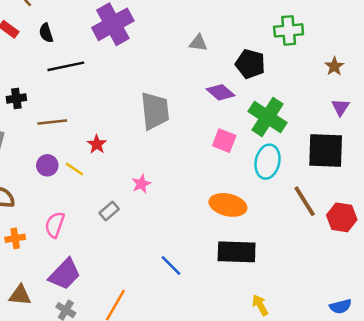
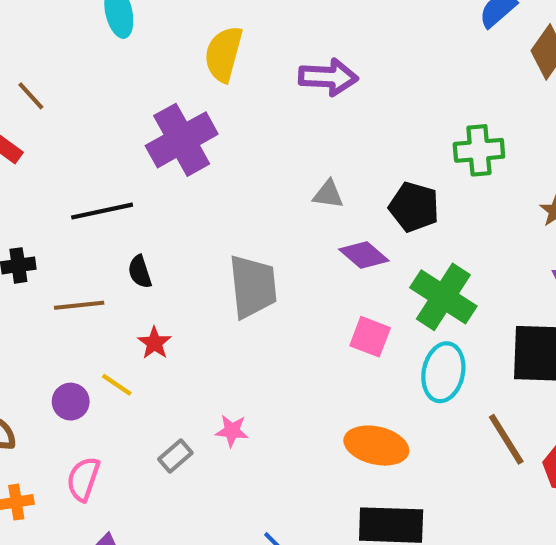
black semicircle: (46, 33) -> (140, 272), moved
gray triangle: (198, 43) -> (328, 194), moved
purple circle: (47, 165) -> (71, 402), moved
pink star: (141, 184) -> (232, 431), moved, turned 30

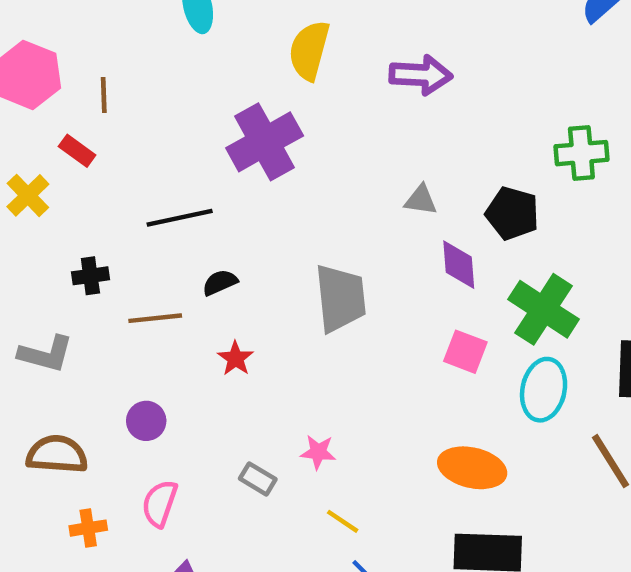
brown line: (31, 96) -> (104, 95), turned 40
purple diamond: (364, 255) -> (459, 265), turned 45
black semicircle: (140, 272) -> (220, 282), turned 84
yellow line: (117, 385) -> (343, 521), moved
gray rectangle: (175, 456) -> (258, 479), turned 72

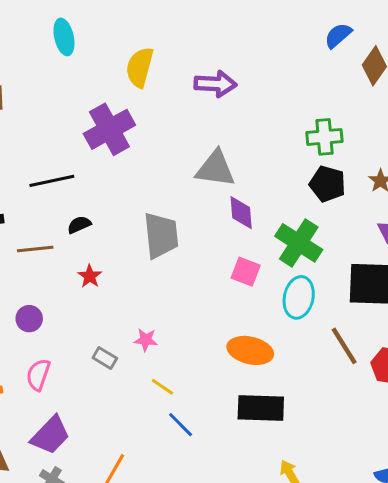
gray triangle: (421, 200) -> (215, 169), size x1.8
black pentagon: (512, 213) -> (327, 184), moved

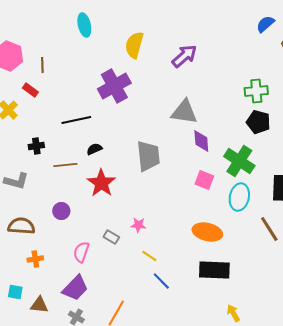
purple arrow: (215, 84) -> (184, 56), turned -44
red star: (90, 276) -> (101, 183), size x1.8
pink semicircle: (38, 375) -> (81, 252), moved

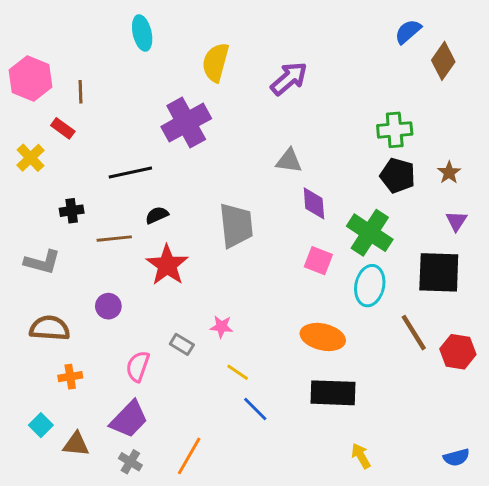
gray triangle: (184, 112) -> (289, 161), size x0.7
cyan square: (15, 292) -> (41, 425), turned 35

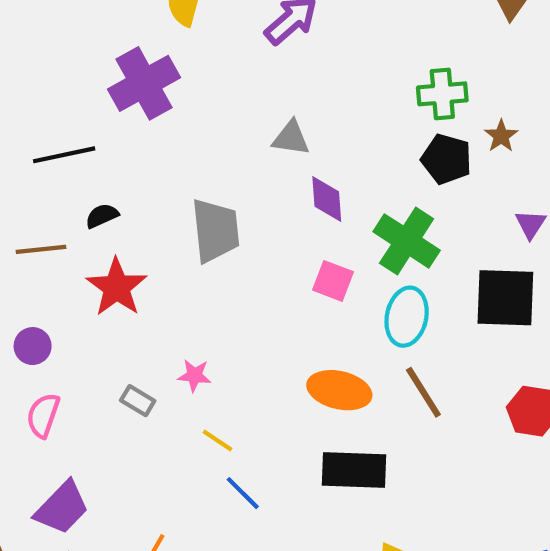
brown star: (449, 173) -> (501, 136), moved
brown line: (414, 333) -> (423, 392), moved
pink semicircle: (138, 366) -> (43, 415), moved

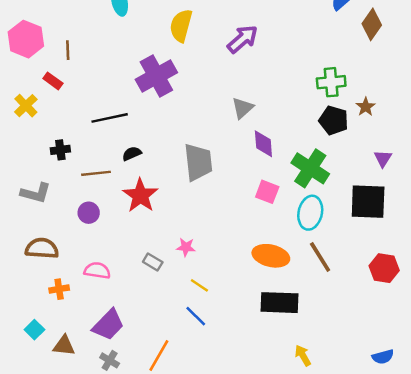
gray triangle: (291, 138) -> (243, 108), turned -50
purple circle: (33, 346) -> (89, 213), moved
pink semicircle: (43, 415) -> (97, 271), turned 80
blue line: (243, 493) -> (196, 316), moved

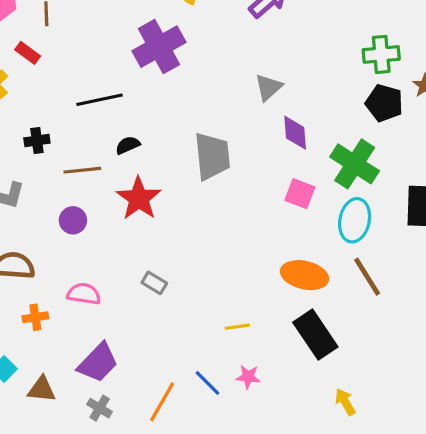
pink star: (186, 247) -> (248, 377), moved
yellow line: (199, 285) -> (237, 327), moved, turned -42
black rectangle: (279, 303) -> (315, 335), turned 54
blue line: (196, 316) -> (207, 383), moved

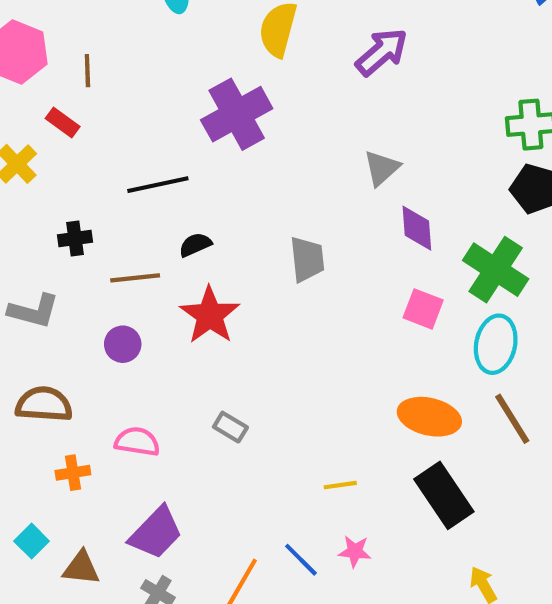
gray trapezoid: (212, 156) -> (307, 259), size x0.7

